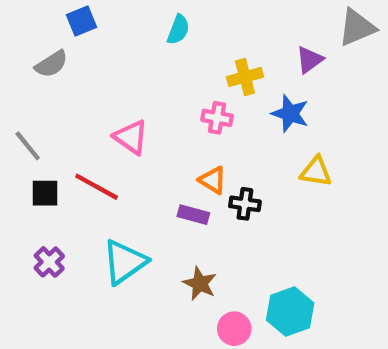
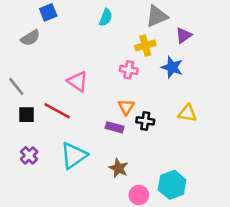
gray triangle: (357, 27) -> (157, 16), moved
yellow triangle: (316, 172) -> (187, 113), moved
orange triangle: (213, 180) -> (126, 107), turned 30

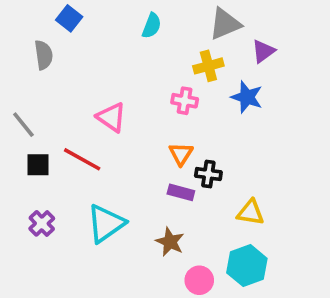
blue square: (48, 12) -> (69, 18), turned -30
gray semicircle: (30, 38) -> (44, 55), turned -66
yellow triangle: (187, 113) -> (251, 212), moved
purple rectangle: (115, 127) -> (181, 192), moved

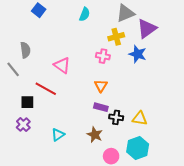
purple triangle: (263, 51) -> (147, 29), size x1.5
gray semicircle: (44, 55) -> (25, 50), moved
black square: (38, 165) -> (27, 102), moved
black cross: (208, 174) -> (116, 117), moved
cyan triangle: (106, 223) -> (58, 135), moved, size x0.6

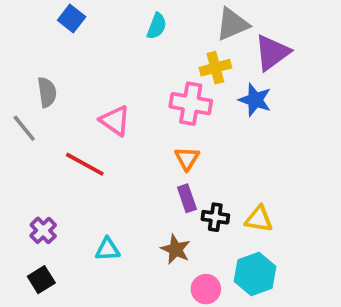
pink cross: (103, 56) -> (191, 104), size x1.5
black square: (27, 102) -> (41, 280), moved, turned -32
purple rectangle: (101, 107) -> (187, 198), turned 56
cyan triangle: (58, 135) -> (107, 249), turned 32

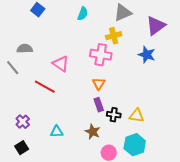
purple triangle: (272, 53) -> (156, 26), moved
gray semicircle: (47, 92) -> (25, 49), turned -84
blue star: (255, 100) -> (147, 55), moved

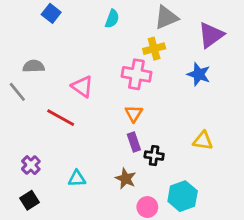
yellow triangle: (137, 116) -> (203, 141), moved

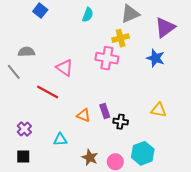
orange triangle: (134, 114) -> (84, 115), moved, turned -40
brown star: (126, 179) -> (90, 158), moved
black square: (30, 200) -> (23, 156), turned 32

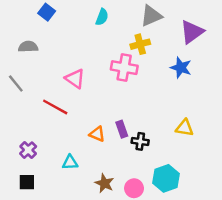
gray semicircle: (26, 52) -> (28, 47), moved

